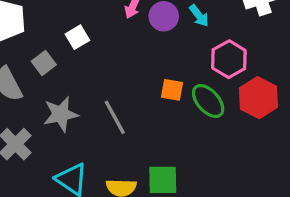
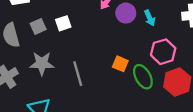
white square: (77, 37) -> (63, 23), moved

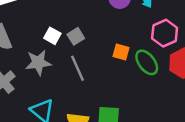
white square: (63, 23) -> (52, 36), moved, turned -35
gray square: (38, 26) -> (76, 36), moved

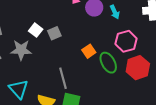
orange square: (121, 52) -> (89, 51), turned 32
gray line: (78, 68) -> (63, 78), moved

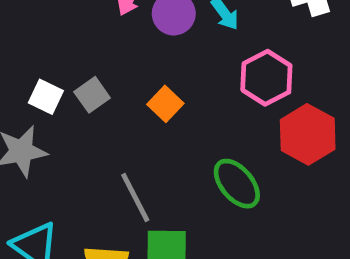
orange square: (89, 51) -> (165, 104), moved
green ellipse: (108, 63) -> (237, 184), moved

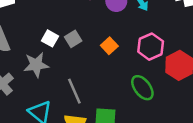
pink hexagon: (266, 78) -> (151, 47), moved
gray line: (135, 198) -> (74, 91), moved

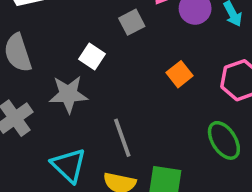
gray square: (73, 39) -> (132, 22), moved

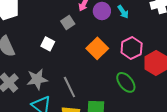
orange square: (179, 74) -> (97, 48), size x1.5
gray star: (68, 94) -> (37, 79), moved

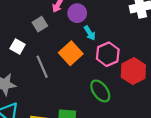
cyan arrow: (123, 12) -> (90, 33), moved
gray line: (69, 87) -> (42, 67), moved

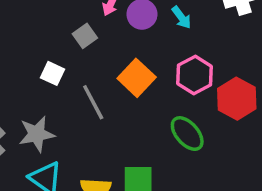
cyan arrow: (90, 33) -> (181, 17), moved

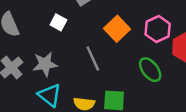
gray line: (93, 102) -> (93, 58), moved

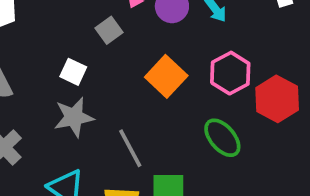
gray line: (93, 58) -> (130, 148), moved
gray star: (45, 64) -> (74, 117), moved

